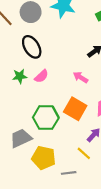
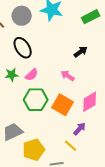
green hexagon: (46, 118) -> (36, 100), moved
yellow pentagon: (44, 158) -> (34, 150), turned -30

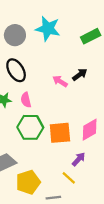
pink semicircle: (32, 75) -> (26, 100), turned 120
pink arrow: (68, 76) -> (60, 81), moved
orange square: (63, 105) -> (60, 133), turned -35

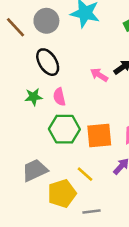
yellow line: (69, 178) -> (85, 174), moved

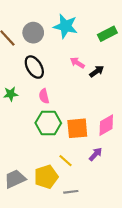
pink arrow: (99, 75) -> (77, 63), moved
green star: (34, 97) -> (11, 94), moved
gray trapezoid: (35, 170) -> (15, 179), moved

